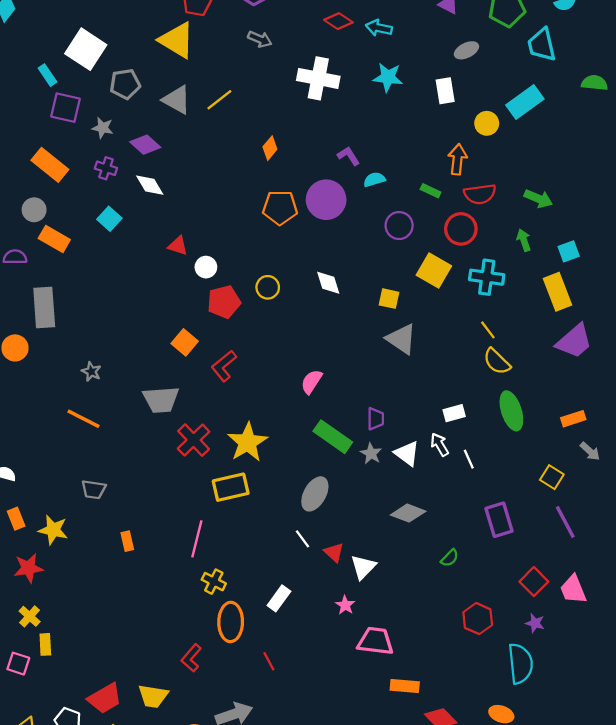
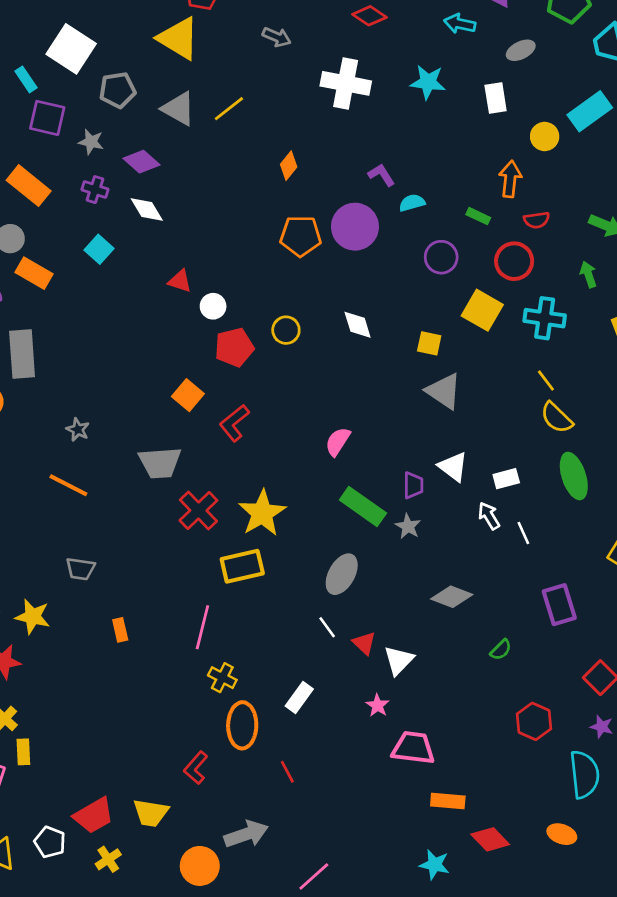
cyan arrow: (379, 28) -> (460, 24), moved
red semicircle: (480, 194) -> (537, 220), size x0.7
white triangle: (407, 454) -> (453, 467), moved

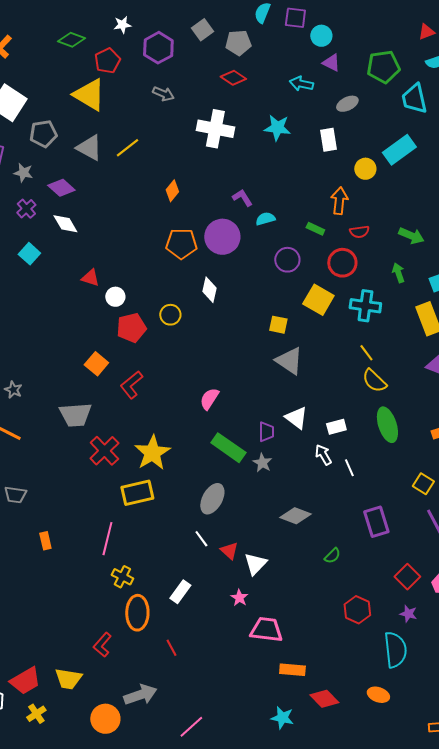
purple cross: (95, 190) -> (26, 209), turned 30
white diamond: (358, 325) -> (209, 290), moved, turned 30

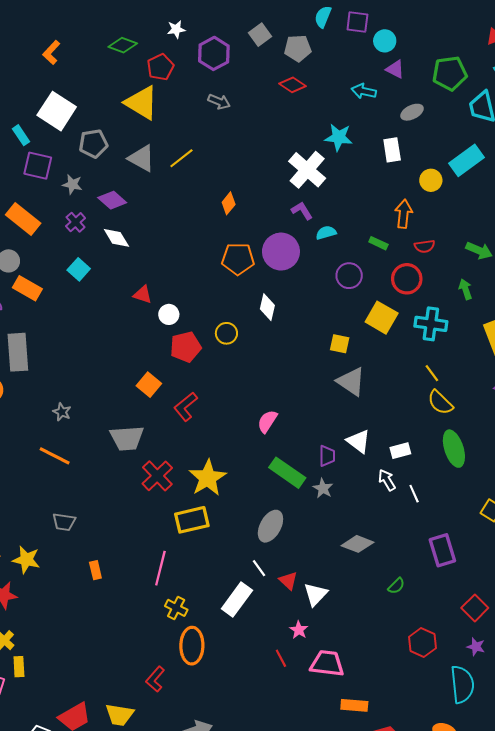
white cross: (215, 129) -> (307, 170), moved, turned 30
white rectangle: (180, 592) -> (237, 600), moved, size x1.4
red line: (171, 648) -> (281, 658), moved

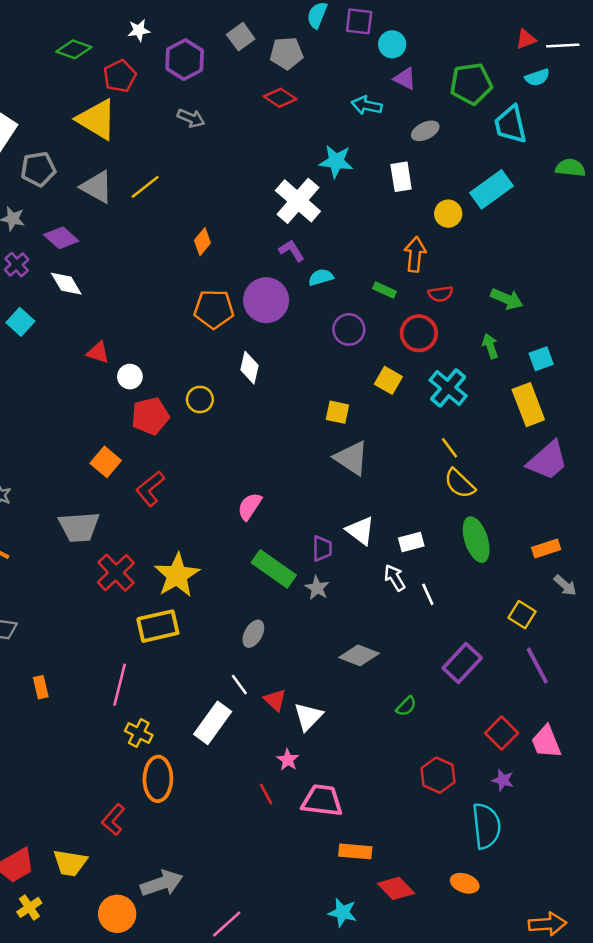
yellow square: (382, 318) -> (388, 380), size x0.7
cyan cross: (431, 324) -> (448, 388), turned 32
gray ellipse: (270, 526) -> (253, 634), size x0.7
purple rectangle: (442, 550) -> (462, 663), turned 60

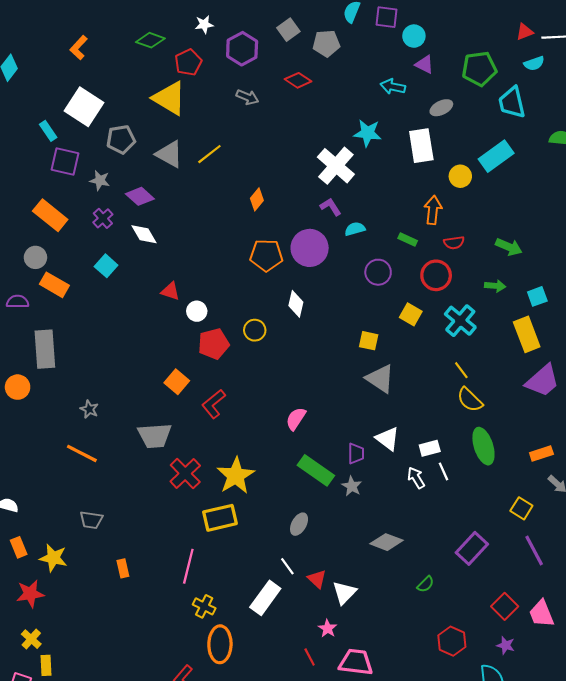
red diamond: (280, 98) -> (298, 80), moved
white rectangle: (401, 177) -> (421, 146), size x1.4
green arrow: (490, 346) -> (495, 286), turned 114
white line: (428, 594) -> (443, 471), moved

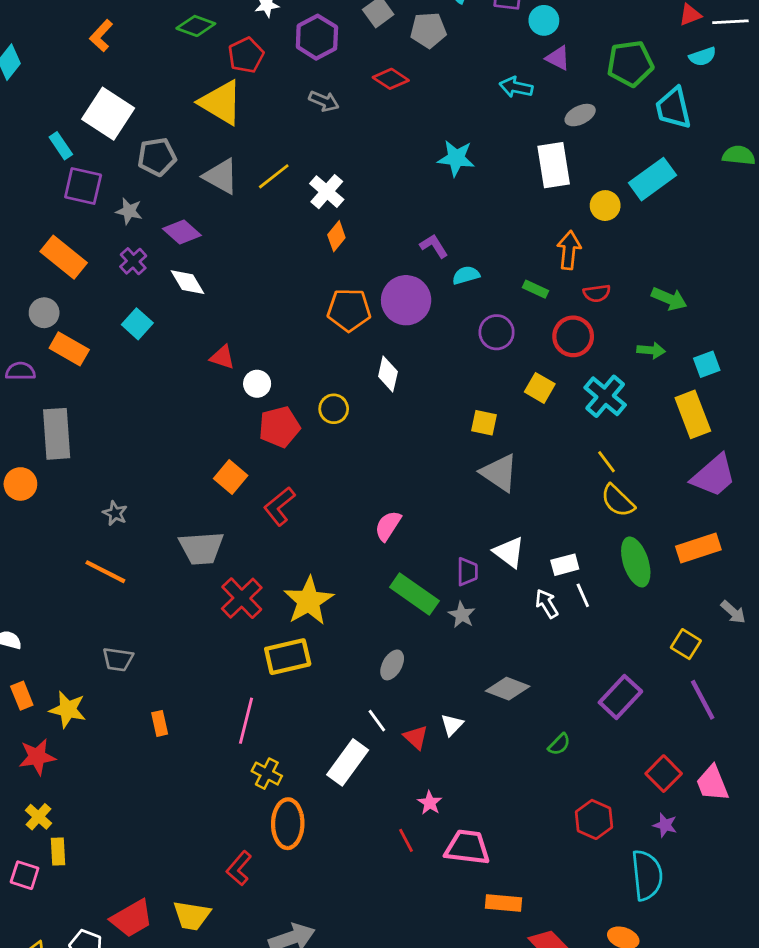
cyan star: (368, 133) -> (456, 158), moved
white cross: (336, 166) -> (327, 192), moved, size x0.7
orange rectangle: (541, 453) -> (698, 548), moved, size x1.4
white triangle: (344, 593) -> (452, 725), moved, size x0.7

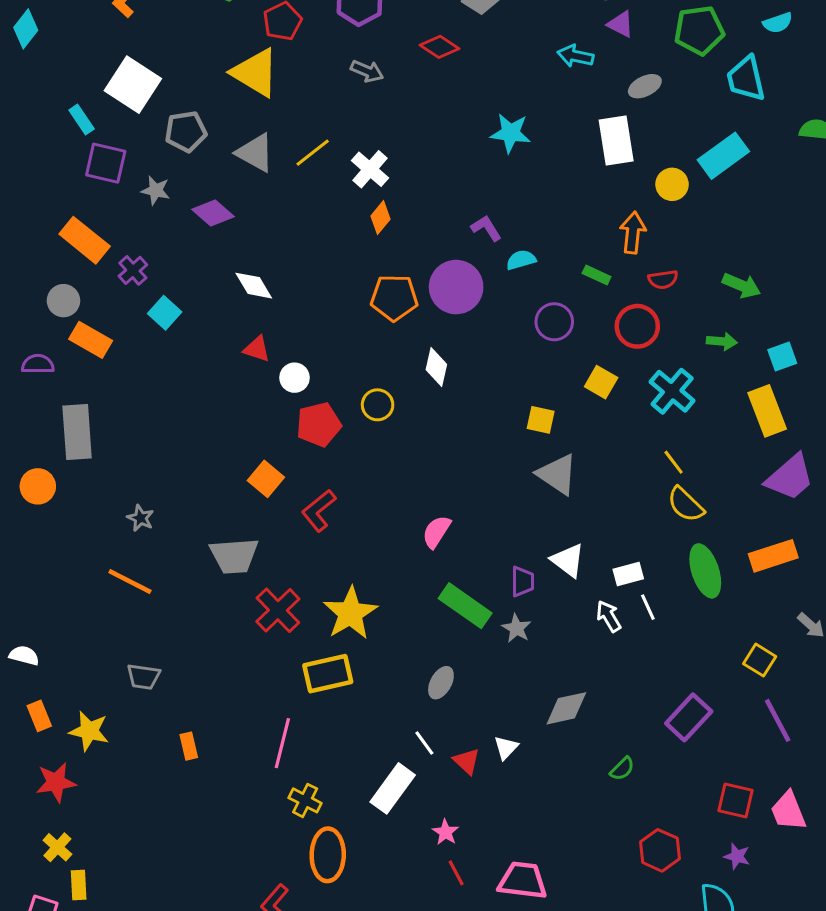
purple cross: (133, 261) -> (133, 270), moved
white diamond: (187, 282) -> (254, 286), moved
gray diamond: (508, 689) -> (566, 708), turned -33
red square: (664, 774) -> (735, 800), turned -32
pink star: (430, 803) -> (446, 832), moved

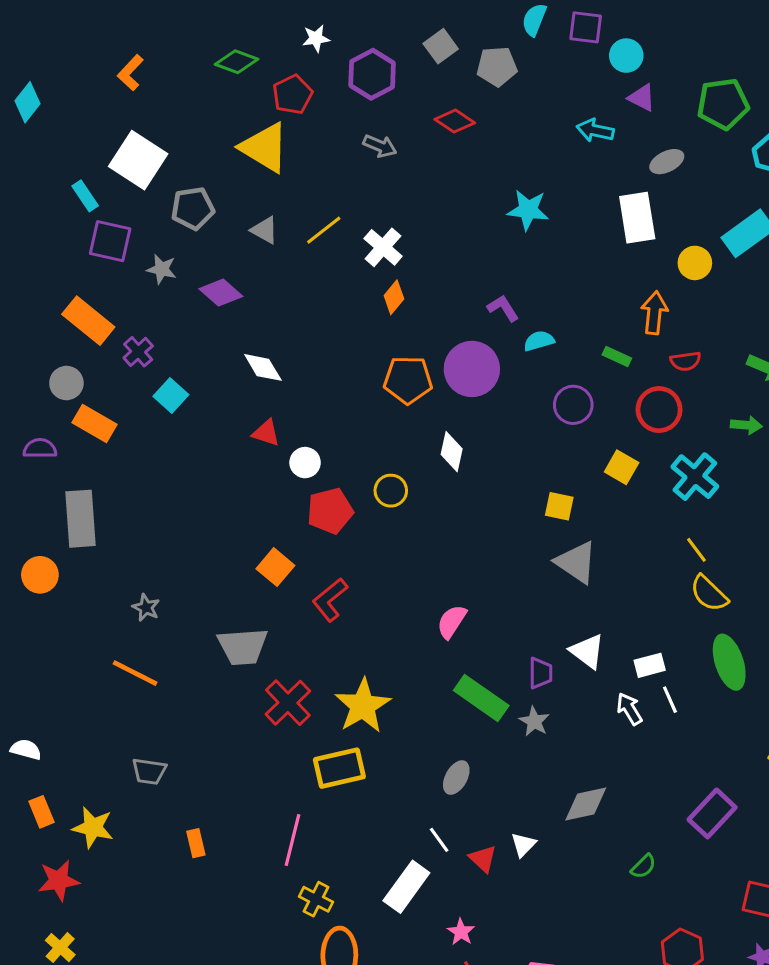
gray triangle: (255, 153) -> (264, 230), size x0.7

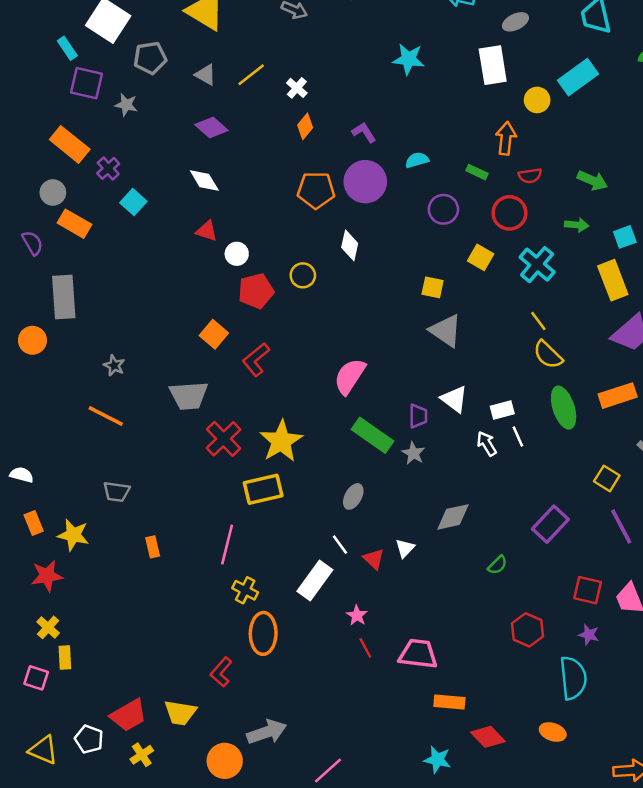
white cross: (383, 247) -> (297, 88), size x0.7
purple diamond: (221, 293) -> (211, 128), moved
purple L-shape: (503, 308) -> (364, 132), moved
purple semicircle: (40, 449) -> (32, 243), turned 60
pink semicircle: (452, 622) -> (350, 376), size x1.4

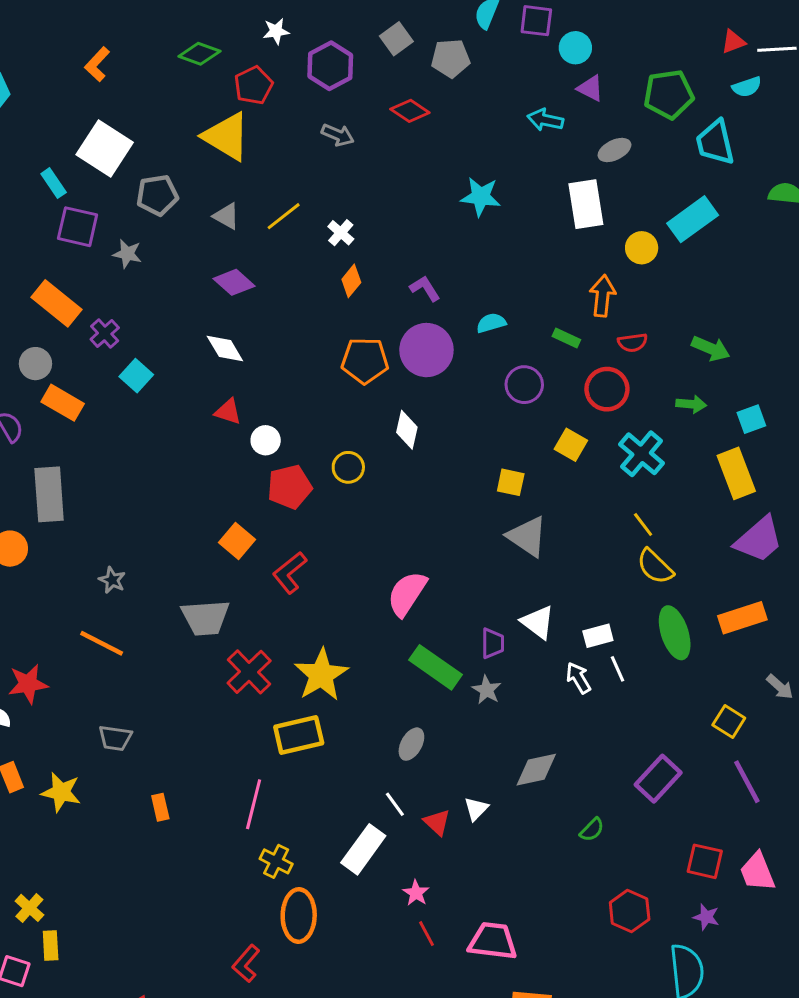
red star: (47, 576) -> (28, 684), moved

